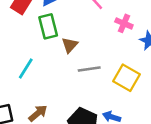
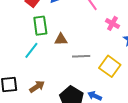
green rectangle: (48, 26) -> (40, 26), moved
brown triangle: (70, 45) -> (61, 39), moved, turned 40

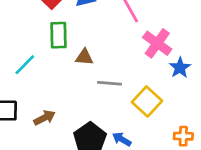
pink cross: (112, 23) -> (157, 43), size x1.5
cyan line: (31, 50) -> (25, 65), moved

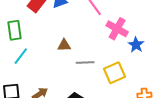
green rectangle: (58, 35) -> (14, 30), moved
yellow square: (147, 101) -> (114, 73), turned 30

